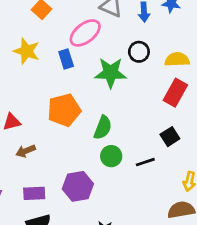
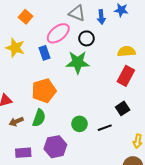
black circle: (139, 52) -> (86, 38), moved
green semicircle: (103, 128) -> (39, 118), moved

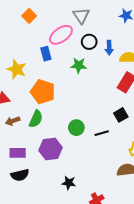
gray triangle: (77, 13) -> (81, 16), turned 30
blue arrow: (101, 17) -> (109, 48), moved
yellow star: (15, 48) -> (17, 69), moved
green star: (78, 62) -> (79, 65), size x0.7
orange pentagon: (44, 91) -> (43, 92), turned 30

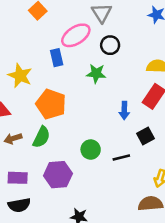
blue arrow: (109, 48) -> (124, 110), moved

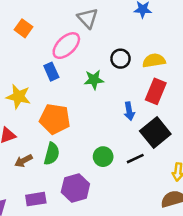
black circle: (110, 45) -> (120, 59), moved
black square: (146, 136) -> (155, 132), size x1.6

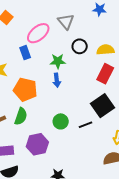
gray triangle: (88, 18) -> (66, 22), moved
blue arrow: (129, 111) -> (57, 80), moved

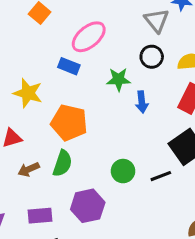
gray triangle: (66, 22) -> (157, 20), moved
blue rectangle: (25, 53) -> (69, 66), turned -48
blue arrow: (57, 80) -> (142, 102), moved

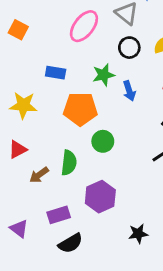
pink ellipse: (89, 37) -> (84, 26), moved
orange pentagon: (69, 123) -> (80, 109), moved
green circle: (123, 171) -> (103, 141), moved

